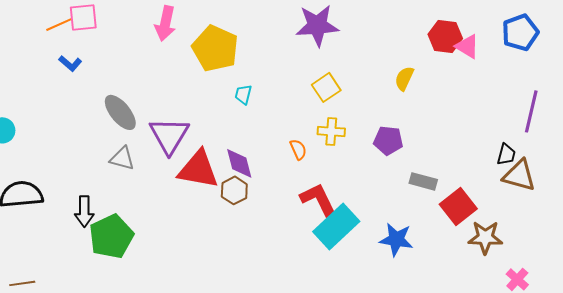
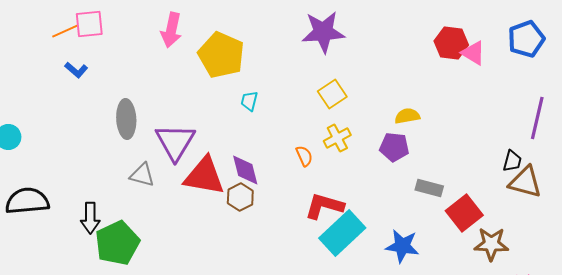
yellow semicircle: (404, 78) -> (407, 116), moved, turned 55
gray ellipse: (120, 112) -> (126, 119), turned 36
yellow cross: (331, 131) -> (337, 138), turned -32
gray triangle: (122, 158) -> (142, 175), moved
red L-shape: (318, 199) -> (324, 206), turned -48

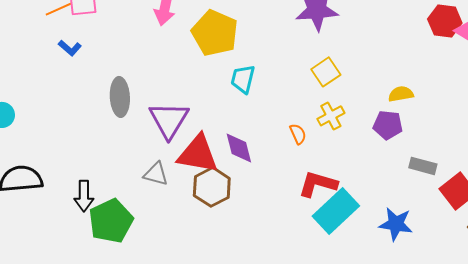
cyan trapezoid: (249, 101) -> (243, 79), size x1.4
gray triangle: (142, 175) -> (156, 174), moved
brown hexagon: (240, 197) -> (212, 187), moved, size x1.4

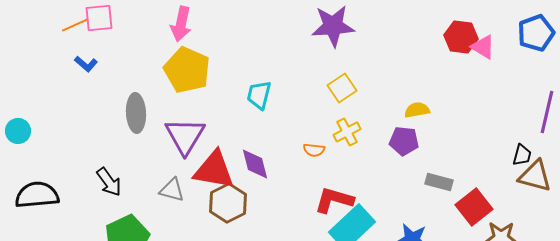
yellow pentagon: (215, 33) -> (187, 70), moved
orange semicircle: (298, 134) -> (314, 150), turned 120
black arrow: (84, 196) -> (109, 182), moved, turned -36

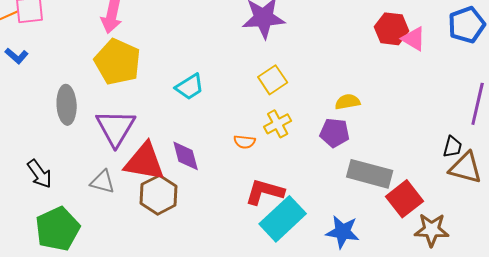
cyan trapezoid: (259, 95) -> (190, 87), turned -136
gray rectangle: (439, 182) -> (370, 174), size x1.6

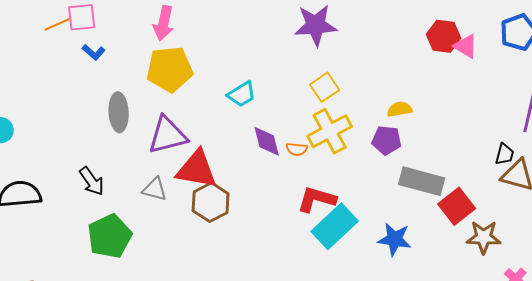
blue L-shape: (17, 56) -> (94, 52), moved
yellow pentagon: (118, 62) -> (170, 69), turned -30
yellow cross: (278, 124) -> (330, 131), size x1.6
purple triangle: (116, 128) -> (168, 135), turned 45
purple diamond: (186, 156) -> (267, 141), moved

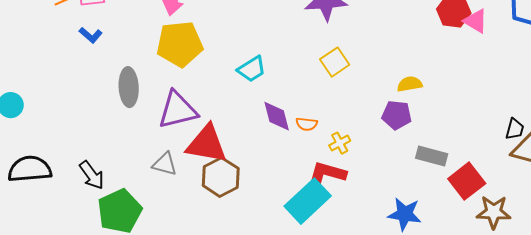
blue L-shape: (94, 52) -> (91, 35), moved
yellow cross: (330, 131) -> (340, 143), moved, size x0.5
black arrow: (92, 181) -> (92, 175), moved
gray rectangle: (422, 181) -> (432, 156), size x0.7
cyan rectangle: (335, 226) -> (308, 201), moved

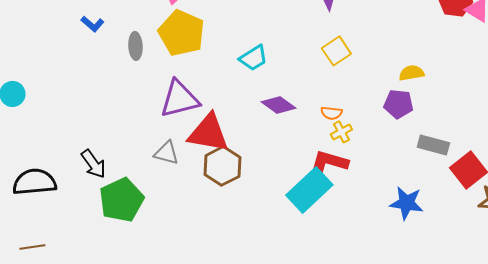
yellow pentagon: (180, 44) -> (181, 33), turned 30
gray ellipse: (129, 87) -> (135, 46), moved, size x0.7
purple diamond: (277, 116) -> (278, 105), turned -40
orange semicircle: (307, 124) -> (331, 113), moved
black semicircle: (30, 169) -> (34, 182), moved

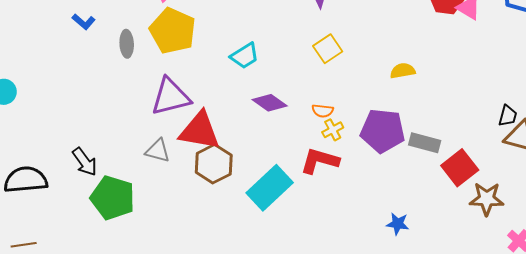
purple pentagon: (398, 104) -> (383, 131), moved, size x1.5
cyan rectangle: (309, 190) -> (270, 188), moved
green pentagon: (121, 200) -> (113, 198), turned -30
blue star: (406, 203) -> (398, 224), moved, size x0.7

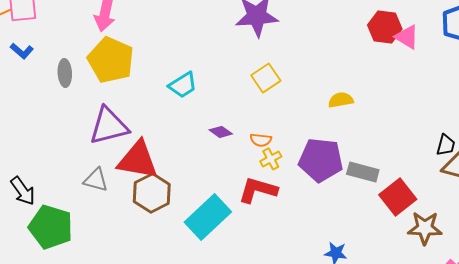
purple diamond: (270, 103) -> (221, 132), moved, size x0.7

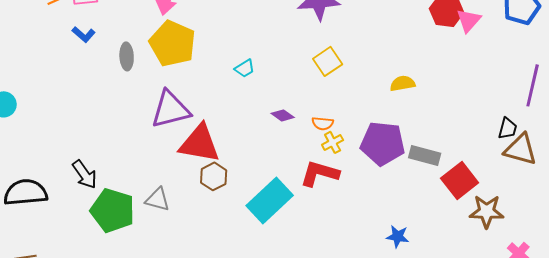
pink triangle: (407, 37) -> (469, 20), turned 40
cyan trapezoid: (183, 85) -> (245, 68), size x0.7
gray triangle: (96, 180) -> (158, 199), moved
brown hexagon: (152, 193) -> (214, 176), size x0.7

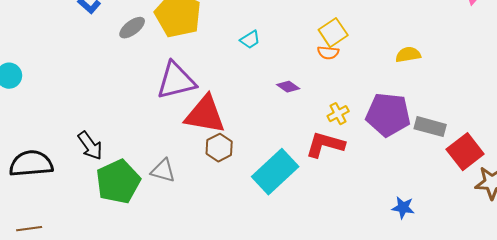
gray ellipse: (127, 56) -> (132, 28), turned 56
orange semicircle: (323, 123) -> (328, 53), moved
green pentagon: (113, 210) -> (118, 182), turned 30

